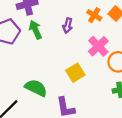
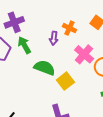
orange cross: (94, 15) -> (69, 28), moved
green semicircle: (36, 88) -> (44, 68), moved

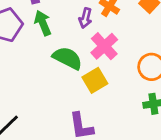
pink cross: (84, 54) -> (104, 46), moved

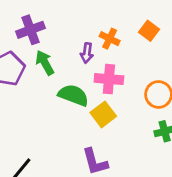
pink cross: (104, 46) -> (109, 79), turned -36

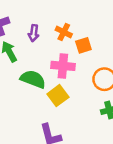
orange square: (149, 31) -> (83, 45), moved, turned 35
purple arrow: (87, 53) -> (34, 33), moved

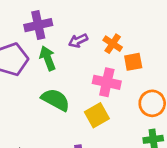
purple arrow: (34, 33) -> (78, 41), turned 49
green semicircle: (33, 79) -> (56, 100), moved

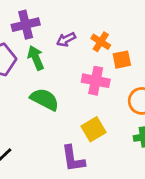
yellow square: (97, 115) -> (94, 129), moved

